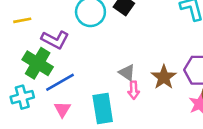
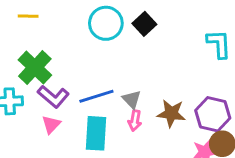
purple L-shape: (55, 40) -> (53, 97), moved
brown star: (164, 77) -> (171, 113), turned 30
blue line: (60, 82) -> (96, 96), moved

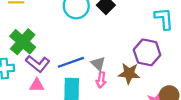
purple hexagon: (213, 114) -> (147, 52), moved
pink triangle: (51, 124) -> (37, 85), turned 49

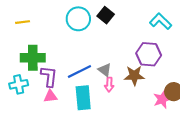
cyan L-shape: (164, 19) -> (161, 21), turned -35
green cross: (23, 42) -> (33, 58), turned -35
purple L-shape: (38, 64) -> (49, 76), turned -115

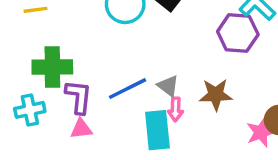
purple hexagon: (149, 54) -> (238, 33), moved
cyan rectangle: (83, 98) -> (157, 130), moved

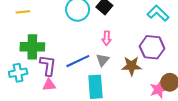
purple hexagon: (238, 33) -> (152, 47), moved
gray triangle: (168, 86) -> (103, 60), turned 32
pink arrow: (176, 109) -> (107, 38), moved

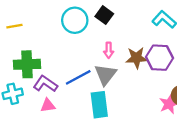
gray triangle: (103, 60) -> (105, 75), size x1.5
purple L-shape: (48, 65) -> (45, 84), turned -60
brown star: (132, 66) -> (137, 58), moved

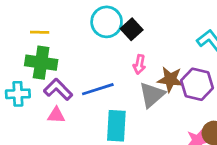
black square: (104, 15) -> (132, 29), moved
yellow line: (14, 26) -> (40, 32), moved
gray triangle: (105, 75) -> (152, 95), moved

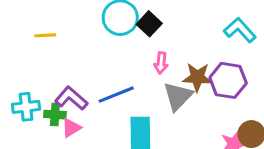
green cross: (41, 63) -> (55, 115), moved, size x0.6
pink triangle: (56, 115) -> (71, 128), turned -30

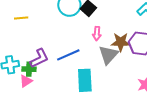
purple L-shape: (71, 98) -> (39, 58), turned 115
pink triangle: (71, 128) -> (26, 81), moved

